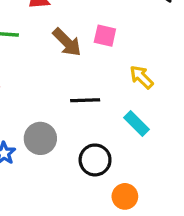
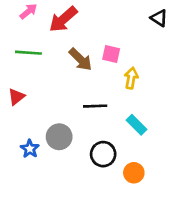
yellow arrow: (141, 77) -> (131, 78), moved, turned 55
orange circle: (125, 196) -> (134, 173), moved

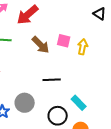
yellow arrow: (131, 78) -> (83, 47), moved
cyan rectangle: (136, 125) -> (79, 103), moved

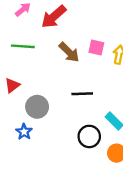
gray circle: (25, 103) -> (37, 107), moved

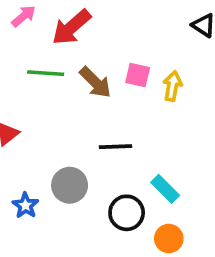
green line: (23, 46) -> (46, 73), moved
gray circle: (37, 107) -> (70, 185), moved

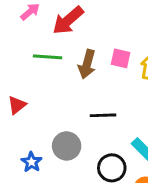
brown arrow: (95, 82) -> (87, 64), turned 60

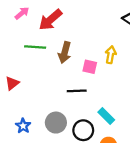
pink square: (121, 58) -> (90, 67), moved
gray circle: (67, 146) -> (56, 123), moved

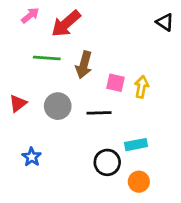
yellow arrow: (111, 55) -> (142, 87), moved
cyan rectangle: (106, 116) -> (136, 145), turned -56
gray circle: (56, 123) -> (58, 106), moved

